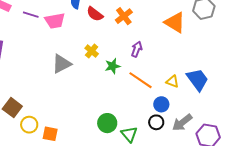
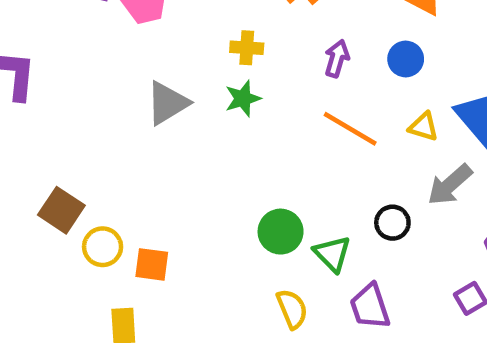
yellow cross: (92, 51) -> (247, 48), moved, turned -32
green star: (113, 66) -> (243, 98), moved
blue circle: (161, 104) -> (406, 59), moved
gray arrow: (182, 122) -> (450, 185), moved

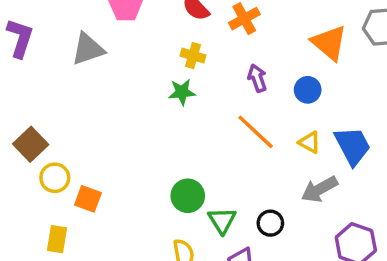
purple arrow: (337, 58) -> (257, 78), turned -48
gray triangle: (167, 103) -> (88, 49), moved
black circle: (392, 223) -> (270, 223), moved

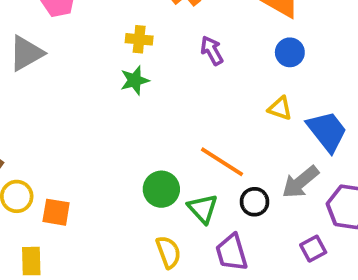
blue circle: (308, 90) -> (290, 52), moved
orange line: (256, 132) -> (222, 162), moved
blue trapezoid: (353, 146) -> (327, 131), moved
gray arrow: (319, 189) -> (300, 182), moved

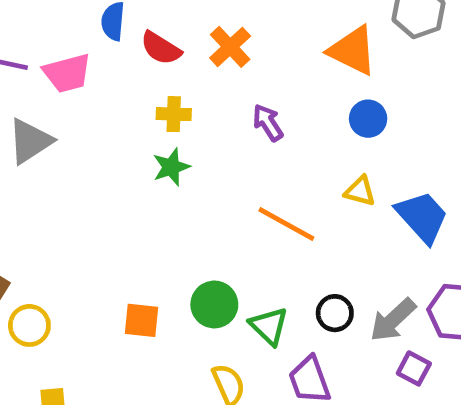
orange line: (222, 162) -> (286, 224), moved
gray arrow: (300, 182) -> (393, 320), moved
orange square: (56, 212) -> (142, 320), moved
purple square: (313, 249) -> (414, 368), turned -30

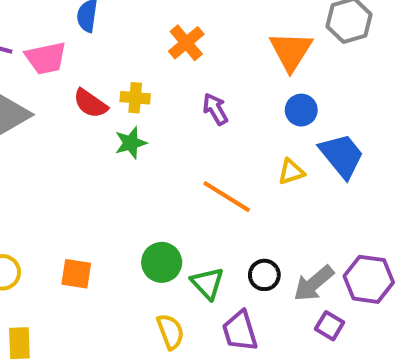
red semicircle: (161, 48) -> (90, 103), moved
orange triangle: (353, 51) -> (291, 51), turned 33
yellow triangle: (360, 191) -> (291, 172), turned -36
blue trapezoid: (422, 217) -> (342, 156), moved
orange square: (142, 320) -> (76, 274), moved

